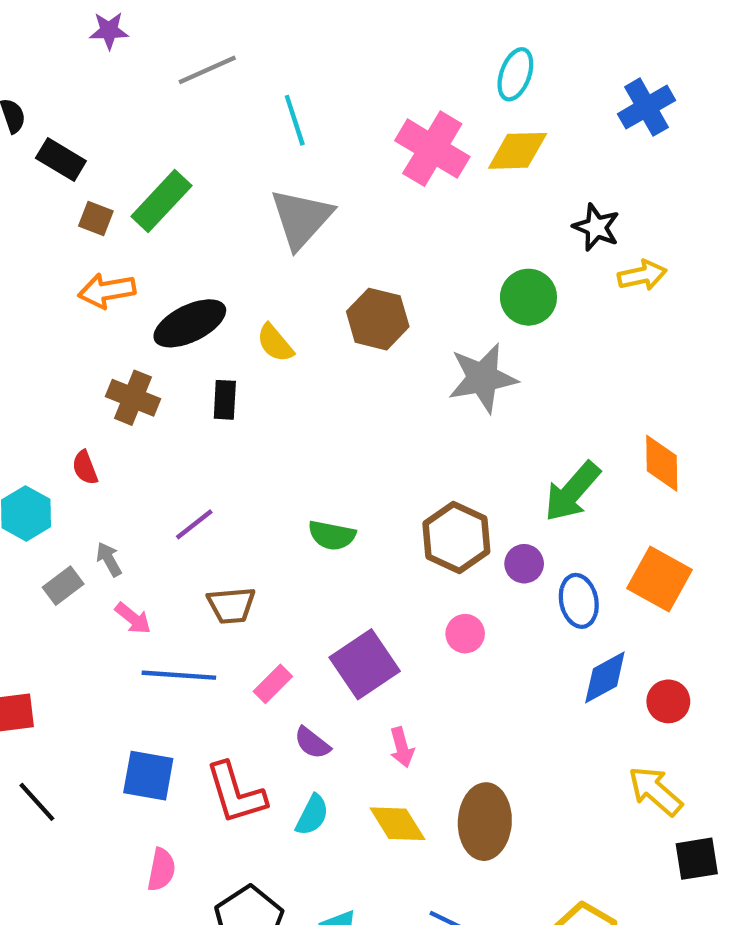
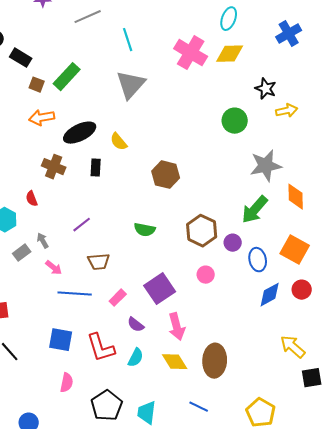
brown hexagon: (378, 319) -> (166, 175), moved
gray star: (483, 378) -> (266, 166), moved
red circle: (668, 701) -> (302, 290), moved
pink arrow: (402, 747) -> (177, 327), size x1.5

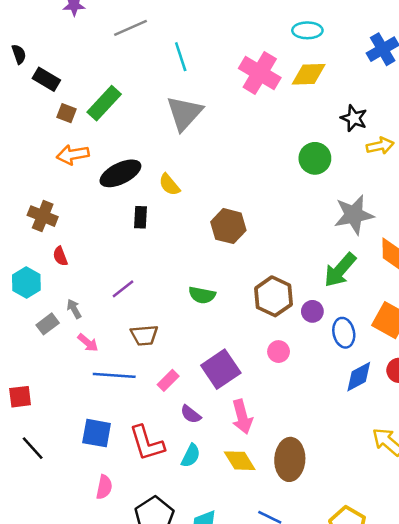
cyan ellipse: (229, 19) -> (307, 30), turned 70
brown cross: (54, 167) -> (43, 216), moved

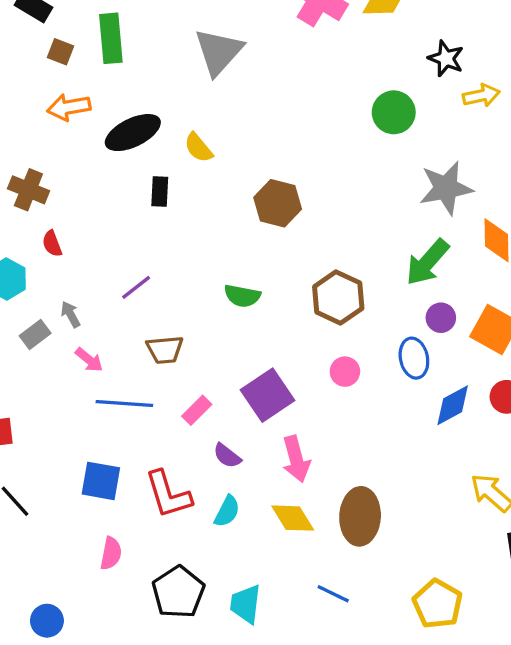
green rectangle: (104, 103) -> (111, 38), turned -48
purple circle: (312, 311) -> (441, 318), moved
blue ellipse: (344, 333) -> (414, 358), moved

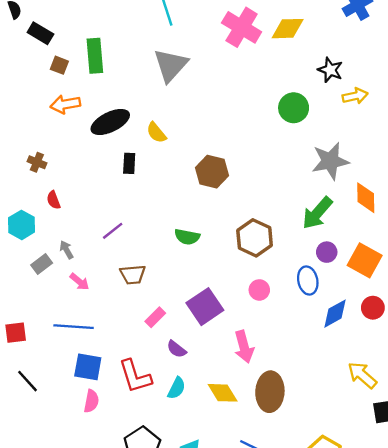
brown cross: (28, 190) -> (37, 162), size x0.7
blue line: (124, 404) -> (74, 327), moved
pink arrow: (296, 459) -> (244, 347), moved
pink semicircle: (111, 553) -> (91, 401), moved

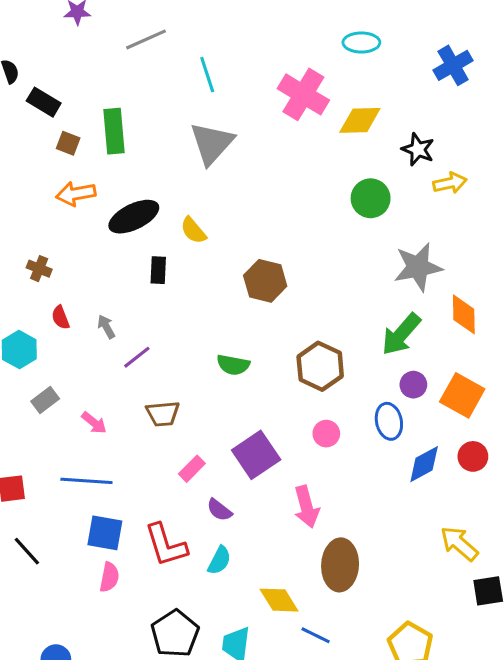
yellow diamond: (288, 29) -> (360, 120), moved
gray arrow: (66, 250) -> (106, 327), moved
yellow diamond: (223, 393) -> (279, 600), moved

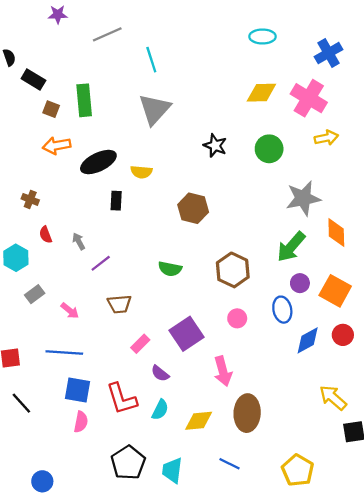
pink cross: (303, 94) -> (309, 98), moved
black star: (418, 149) -> (215, 146), moved
yellow semicircle: (193, 230) -> (141, 172), turned -45
yellow diamond: (279, 600) -> (199, 421), moved, turned -64

